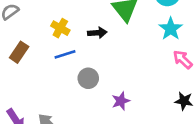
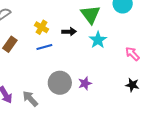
cyan star: (171, 29) -> (98, 40), moved
gray circle: (88, 78) -> (60, 83), moved, size x1.5

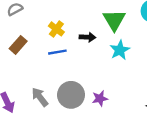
gray arrow: (30, 99) -> (40, 97), moved

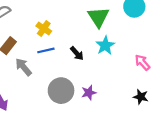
black arrow: (87, 37) -> (77, 53), moved, turned 48
gray arrow: (40, 97) -> (23, 67), moved

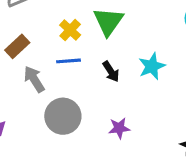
green triangle: (98, 17) -> (108, 21), moved
gray circle: (61, 91) -> (63, 116), moved

